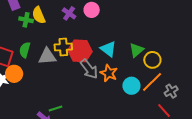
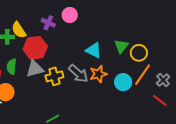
yellow cross: (63, 47) -> (54, 76), moved
red hexagon: (80, 51) -> (35, 48), moved
orange star: (109, 73) -> (98, 74), turned -30

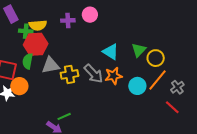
purple cross: (48, 23) -> (68, 20), turned -32
yellow semicircle: (19, 30) -> (38, 25), turned -66
red hexagon: (35, 48) -> (36, 44), moved

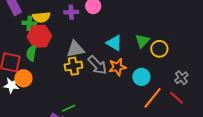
gray triangle: (51, 65) -> (75, 49), moved
orange line: (157, 80) -> (153, 98), moved

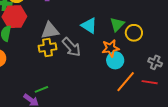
orange star: (117, 67) -> (111, 48), moved
gray cross: (181, 78) -> (155, 62), turned -32
red line: (177, 98) -> (150, 82), turned -35

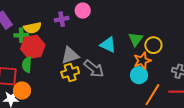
orange star: (111, 48) -> (142, 61), moved

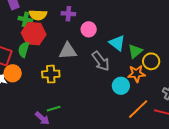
pink circle: (83, 11) -> (89, 29), moved
cyan triangle: (108, 45) -> (117, 43), moved
gray arrow: (94, 69) -> (101, 61), moved
yellow cross: (70, 72) -> (51, 74), moved
cyan circle: (139, 75) -> (121, 86), moved

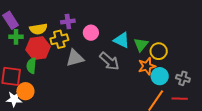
green cross: (25, 19) -> (16, 37), moved
yellow cross: (51, 74) -> (59, 39), moved
cyan circle: (121, 86) -> (160, 76), moved

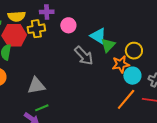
green triangle: (141, 45) -> (108, 45), moved
gray triangle: (75, 58) -> (36, 86), moved

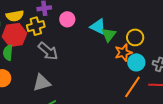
gray arrow: (84, 56) -> (48, 51), moved

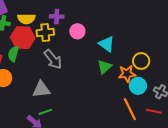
green triangle: (109, 35) -> (104, 67), moved
orange line: (132, 87) -> (130, 109), turned -70

